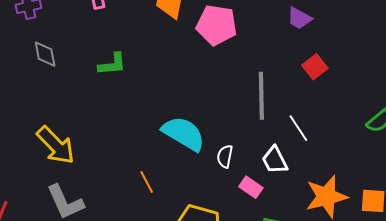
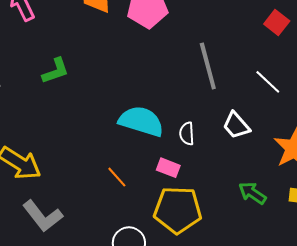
red square: (315, 67) -> (277, 23), moved
white line: (298, 128) -> (268, 82), moved
pink rectangle: (251, 187) -> (168, 168), moved

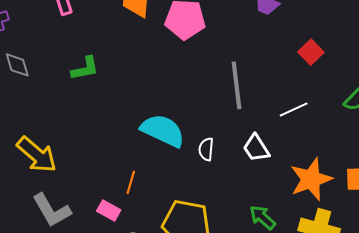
white line: (268, 82) -> (294, 110), turned -76
pink rectangle: (168, 168) -> (109, 211), moved
orange line: (117, 177) -> (131, 182), turned 50

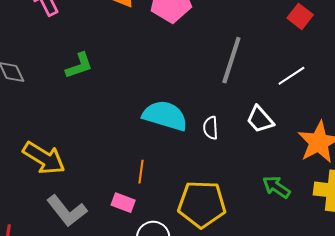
gray line: (237, 85) -> (231, 60), turned 33

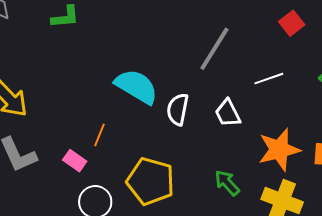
white semicircle: (211, 128) -> (178, 109), size x1.4

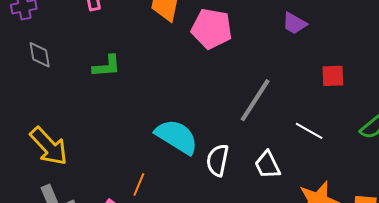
red square: (292, 23) -> (333, 76), turned 35
white line: (269, 79) -> (309, 131), turned 48

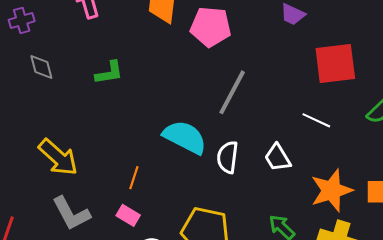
red square: (333, 76) -> (335, 63), size x1.8
gray line: (255, 100) -> (232, 92), moved
orange line: (139, 184) -> (134, 178), moved

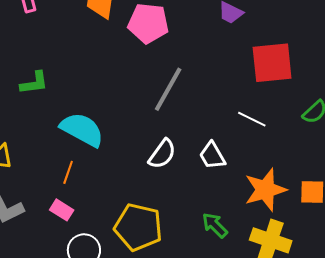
green L-shape: (109, 73) -> (34, 83), moved
cyan semicircle: (185, 137) -> (82, 130), moved
white semicircle: (228, 157) -> (162, 154), turned -152

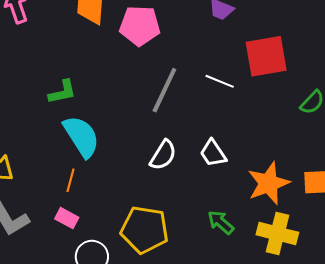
green L-shape: (34, 83) -> (62, 92), moved
white line: (252, 119) -> (220, 81), moved
cyan semicircle: (82, 130) -> (81, 136), turned 33

